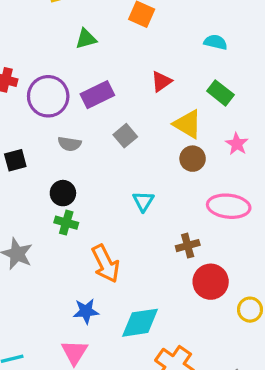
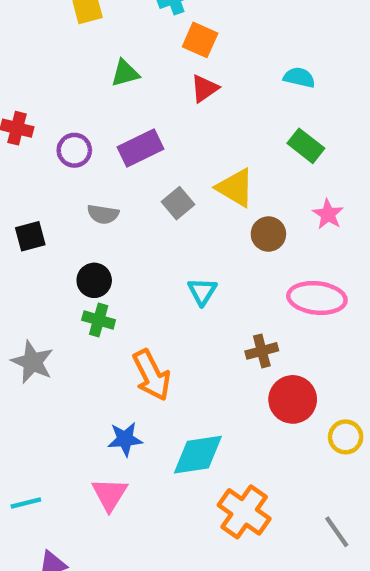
red triangle: (161, 81) -> (204, 88), moved
purple circle: (48, 96) -> (74, 150), size x0.6
yellow triangle: (188, 124) -> (235, 188), moved

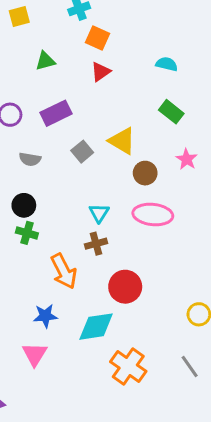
pink ellipse: (317, 298) -> (153, 215), moved
brown cross: (262, 351) -> (96, 244), moved
red circle: (293, 399) -> (125, 287), moved
gray line: (337, 532) -> (190, 366), moved

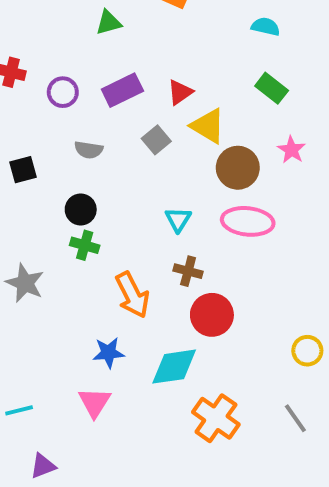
red triangle: (101, 72) -> (180, 92), moved
brown circle: (145, 173) -> (238, 168), size x1.4
brown cross: (96, 244) -> (188, 271), moved, turned 30

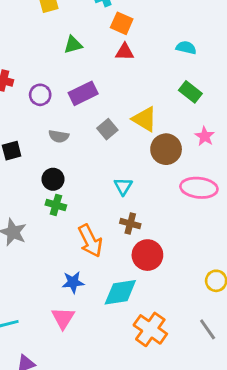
red triangle: (180, 92) -> (125, 52), moved, turned 36
pink ellipse: (248, 221) -> (199, 188), moved

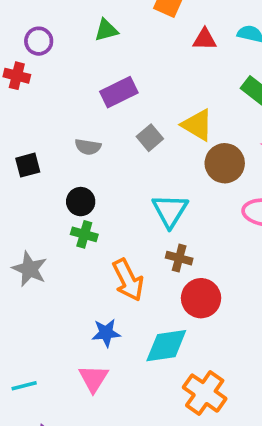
red triangle: (125, 52) -> (205, 39), moved
purple circle: (40, 95) -> (39, 41), moved
cyan triangle: (123, 186) -> (170, 211), size x1.5

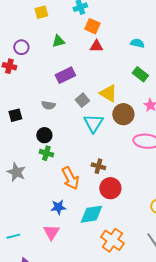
red triangle: (205, 39) -> (96, 46), moved
cyan triangle: (170, 211) -> (93, 123), moved

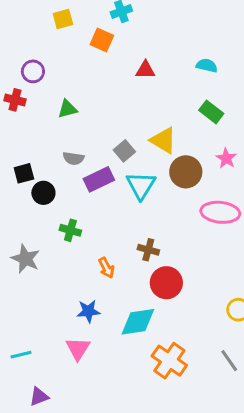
orange square: (92, 26) -> (102, 40), moved
green triangle: (58, 41) -> (67, 109), moved
purple rectangle: (65, 75) -> (99, 179), moved
black circle: (44, 135) -> (43, 193), moved
orange arrow: (70, 178) -> (106, 268), size x0.6

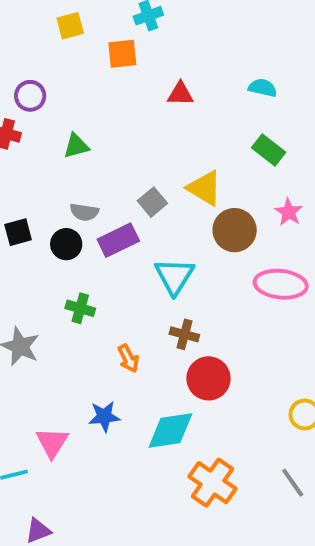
orange square: (102, 40) -> (122, 54), turned -30
cyan triangle: (141, 185) -> (174, 276), moved
black circle: (43, 193) -> (66, 244), moved
pink triangle: (78, 349) -> (52, 443), moved

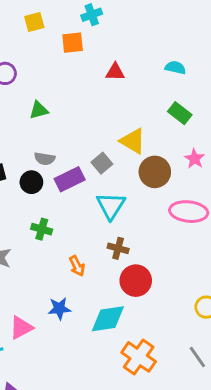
gray square: (152, 202) -> (102, 163), moved
pink triangle: (52, 443) -> (21, 328), turned 30

